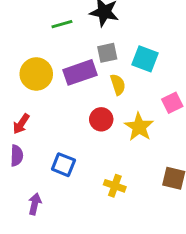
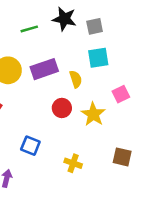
gray square: (107, 53) -> (95, 26), moved
cyan square: (145, 59) -> (98, 58), turned -30

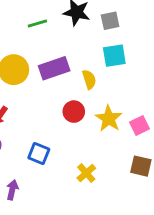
pink square: (121, 94) -> (139, 126), moved
yellow cross: (73, 163) -> (86, 173), turned 30

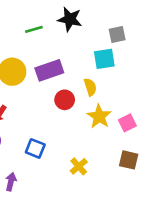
gray square: (110, 21) -> (117, 35), moved
yellow semicircle: (89, 79) -> (90, 87), moved
red circle: (74, 112) -> (65, 100), moved

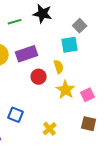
gray square: (117, 35) -> (80, 26), turned -32

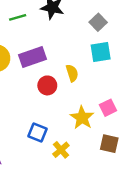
cyan square: (70, 45) -> (101, 52), moved
yellow star: (66, 90) -> (82, 118), moved
blue square: (16, 115) -> (37, 132), moved

